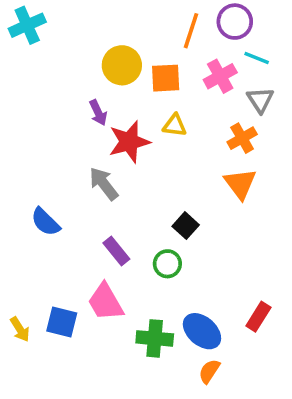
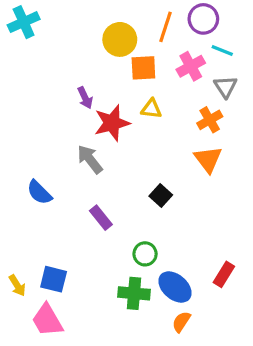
yellow circle: (122, 65) -> (120, 39), moved
green circle: (167, 264) -> (145, 254), moved
pink trapezoid: (105, 302) -> (47, 320), moved

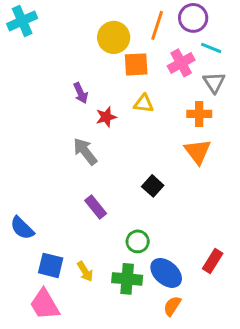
orange cross: (210, 120) -> (199, 114), turned 30
red star: (112, 123) -> (106, 117), size x0.6
blue semicircle: (39, 192) -> (22, 228), moved
yellow arrow: (17, 285) -> (85, 271), moved

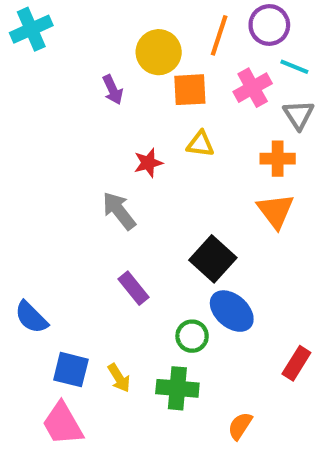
purple arrow: (81, 93) -> (113, 90), moved
black square: (153, 186) -> (213, 259), size x1.5
blue ellipse: (166, 273) -> (232, 311), moved

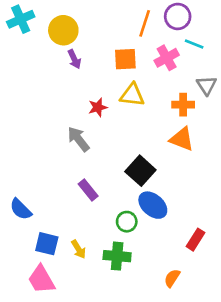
yellow circle: (159, 52) -> (63, 30), moved
gray triangle: (299, 115) -> (207, 85), moved
yellow triangle: (200, 144) -> (132, 95), size x1.4
orange triangle: (276, 211) -> (182, 139), turned -32
orange semicircle: (240, 426) -> (172, 278), moved

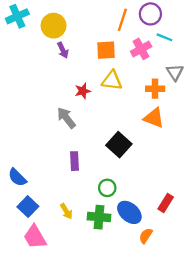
purple rectangle: (88, 190) -> (75, 161), turned 36
blue ellipse: (153, 205) -> (129, 212), moved
blue square: (47, 244) -> (28, 207), moved, turned 30

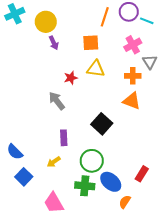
cyan line: (164, 37) -> (147, 21), moved
pink cross: (141, 49) -> (133, 45), moved
green circle: (107, 188) -> (92, 161), size x1.5
yellow arrow: (66, 211) -> (54, 162), moved, turned 88
pink trapezoid: (35, 237) -> (54, 203), moved

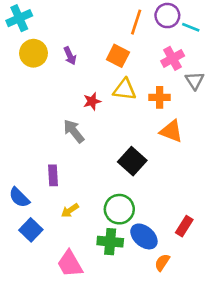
yellow circle: (46, 22) -> (33, 53), moved
orange square: (91, 43) -> (118, 56), turned 30
orange cross: (133, 76) -> (160, 97), moved
purple rectangle: (64, 138) -> (53, 175), moved

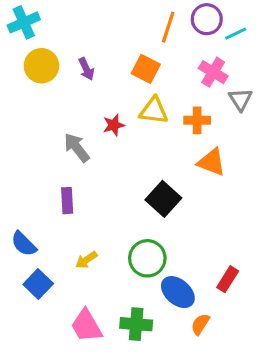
cyan line: (191, 27) -> (236, 34), turned -48
pink cross: (173, 58) -> (213, 72), turned -30
gray arrow: (74, 131) -> (77, 148), moved
purple rectangle: (53, 175) -> (67, 201), moved
green cross: (110, 242) -> (136, 324), moved

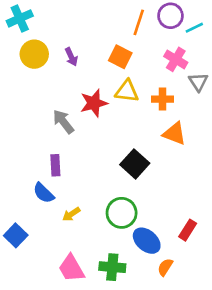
red star: (114, 125) -> (94, 103), size x1.5
blue semicircle: (24, 244) -> (44, 193), moved
blue square: (38, 284) -> (16, 235), moved

